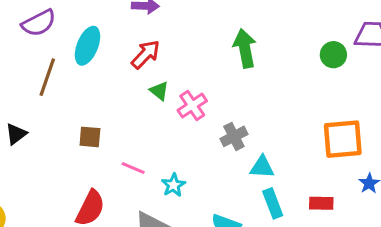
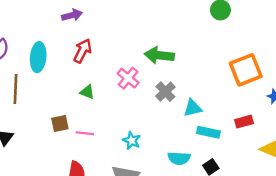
green arrow: (245, 48) -> (159, 55), moved, turned -56
green triangle: (159, 91) -> (87, 92), moved
pink line: (133, 168) -> (85, 133), moved
cyan rectangle: (273, 203) -> (208, 132), turned -40

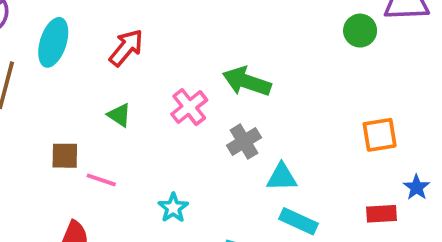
orange square: (246, 70) -> (380, 135), size x0.7
red rectangle: (244, 122) -> (381, 214), moved

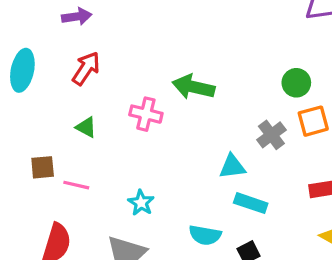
green circle: (360, 31) -> (296, 83), moved
pink cross: (189, 107) -> (146, 114), turned -32
gray cross: (244, 142) -> (271, 135), moved

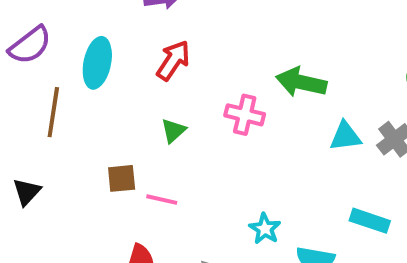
green triangle: (86, 127) -> (173, 131), turned 50
cyan triangle: (232, 167) -> (345, 136), moved
cyan star: (141, 203) -> (265, 229), moved

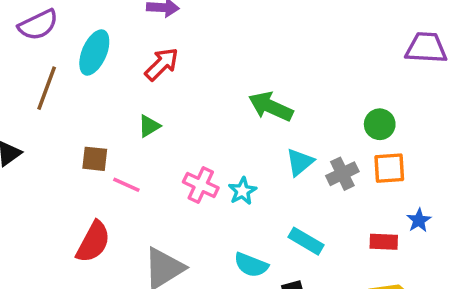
pink cross: (245, 115) -> (201, 185), moved
cyan triangle: (345, 136) -> (300, 162), turned -44
cyan star: (265, 229) -> (242, 191), moved

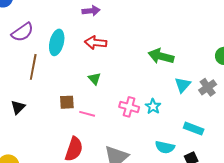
red arrow: (162, 64) -> (96, 43), turned -120
green triangle: (149, 126) -> (94, 79), turned -32

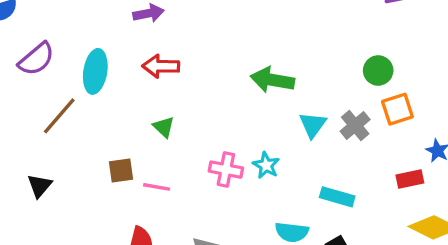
brown line: (33, 67) -> (59, 116), turned 35

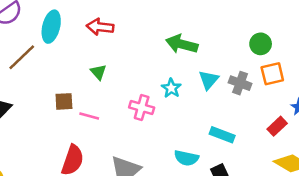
gray cross: (355, 125) -> (240, 83), turned -35
cyan star: (266, 165) -> (171, 88), moved
red rectangle: (410, 179) -> (277, 126), turned -36

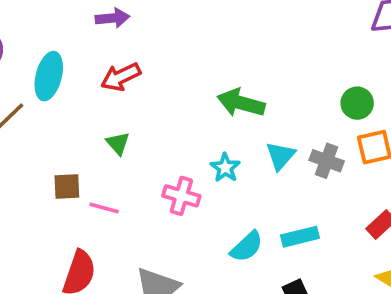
red arrow: (100, 27) -> (121, 77), turned -32
cyan rectangle: (222, 135) -> (300, 237), turned -35
cyan semicircle: (186, 158) -> (247, 247), moved, turned -55

